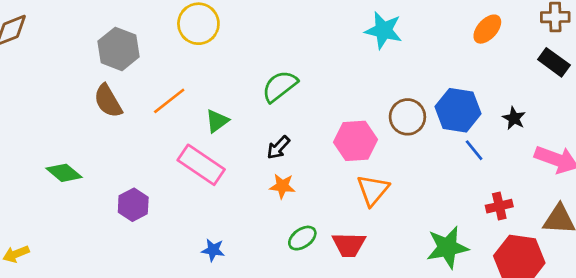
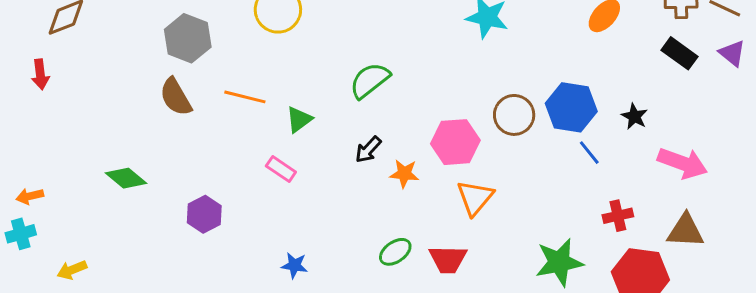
orange line: (169, 101) -> (245, 97), turned 52
pink rectangle: (201, 165) -> (281, 169), size x0.6
orange star: (282, 186) -> (404, 174), moved

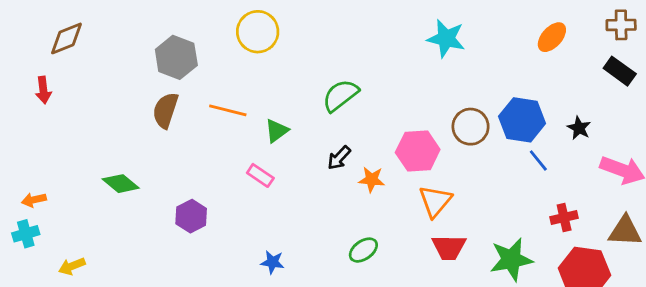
brown semicircle: (176, 97) -> (165, 110), turned 48
red trapezoid: (448, 259) -> (449, 247), moved

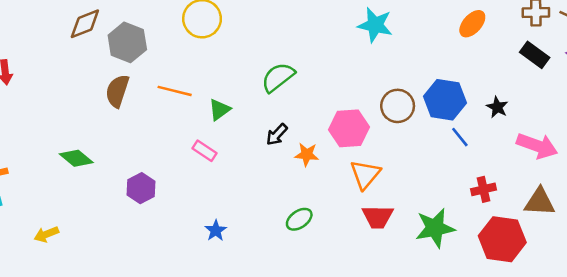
brown diamond: (66, 38) -> (85, 24), moved
blue star: (273, 262) -> (216, 230), turned 30
yellow arrow: (72, 266) -> (46, 234), moved

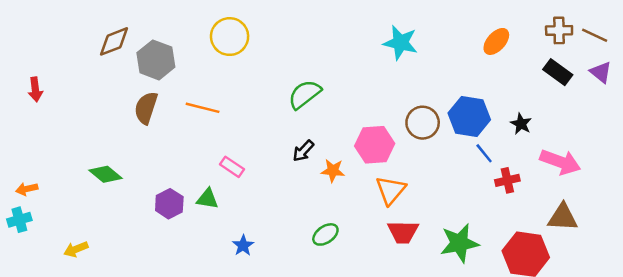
green triangle: (219, 110) -> (207, 199), moved, turned 45
red cross: (484, 189) -> (507, 180), moved

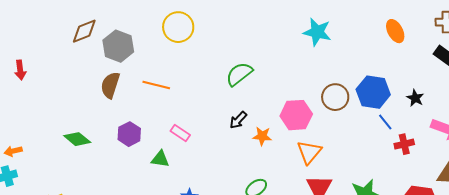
orange ellipse: (496, 41) -> (395, 31), turned -70
purple hexagon: (169, 204) -> (129, 134), moved

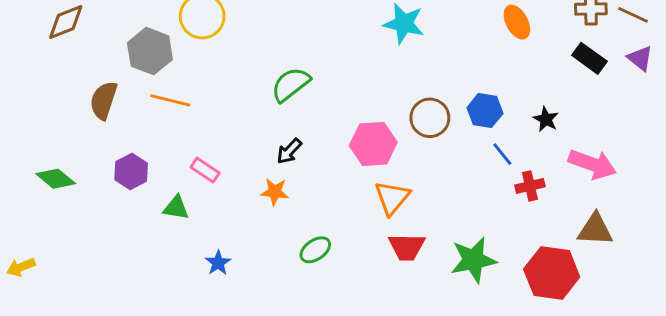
gray hexagon: (118, 46) -> (150, 51), moved
blue hexagon: (373, 92) -> (485, 111), size x0.7
orange star: (262, 136) -> (275, 192), moved

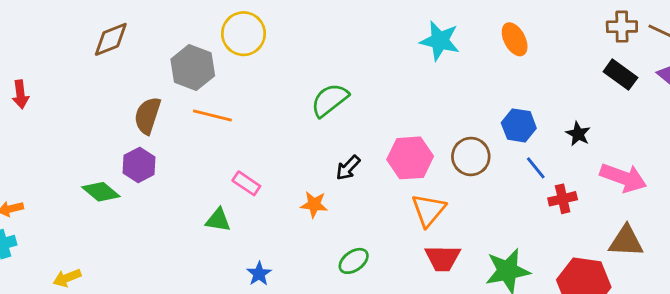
orange ellipse: (517, 22) -> (515, 39), moved
brown circle: (430, 118) -> (471, 156), moved
black arrow: (289, 151) -> (348, 168), moved
purple hexagon: (131, 171) -> (139, 165), moved

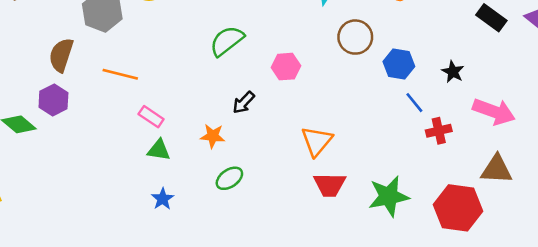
orange line: (212, 116) -> (120, 74), moved
brown circle: (471, 156) -> (355, 37), moved
pink hexagon: (410, 158) -> (286, 67), moved, size x0.7
green triangle: (218, 220) -> (159, 150), moved
green ellipse: (354, 261) -> (229, 178), moved

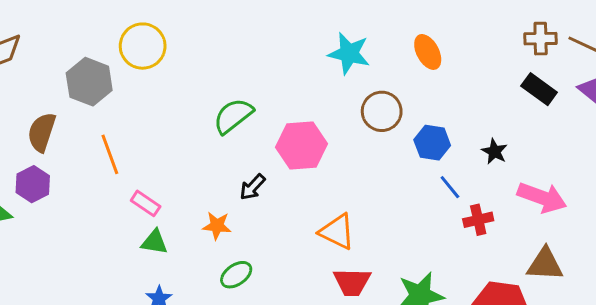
pink hexagon: (286, 67) -> (301, 146), size x1.5
orange line: (120, 74) -> (110, 154), turned 56
orange triangle: (317, 141) -> (337, 232), turned -44

